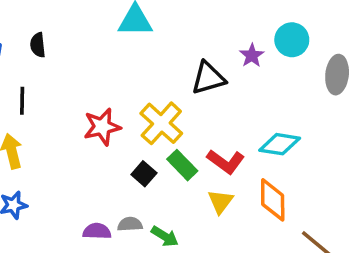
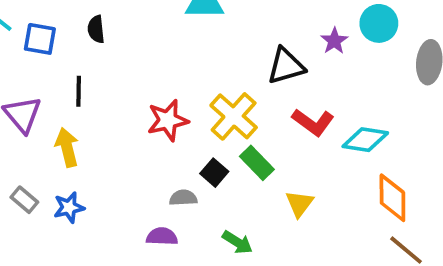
red L-shape: (226, 162) -> (313, 122), moved
orange diamond: (273, 200) -> (392, 198), moved
gray semicircle: (130, 224) -> (183, 198), moved

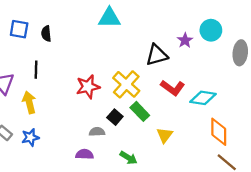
blue square: (40, 39) -> (19, 29), moved

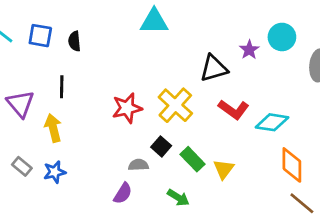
green rectangle: (140, 111) -> (192, 159), moved
purple semicircle: (85, 154) -> (123, 193), turned 120

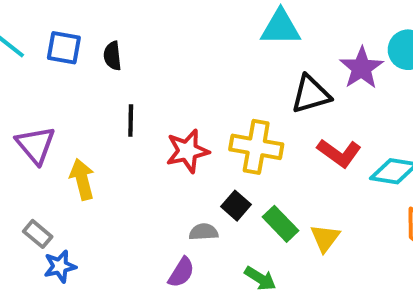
cyan triangle: (154, 21) -> (281, 27), moved
purple star: (249, 50) -> (361, 68), size x1.5
black line: (62, 87) -> (131, 121), moved
yellow cross: (175, 105) -> (256, 147), turned -32
blue star: (55, 172) -> (60, 266), moved

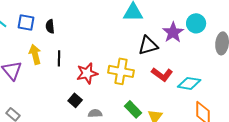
yellow arrow: (82, 179) -> (35, 54), moved
black square: (236, 206) -> (75, 100), moved

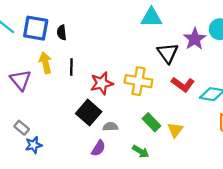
blue square: (26, 22) -> (36, 28), size x1.4
black triangle: (148, 45) -> (168, 53), turned -50
black square: (75, 100) -> (89, 113), size x1.6

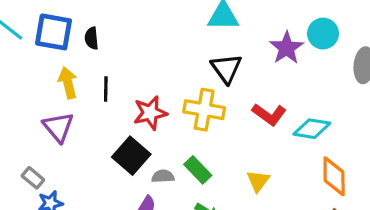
black triangle: (168, 53) -> (226, 68), moved
purple triangle: (21, 80) -> (58, 127), moved
green rectangle: (151, 122) -> (198, 170), moved

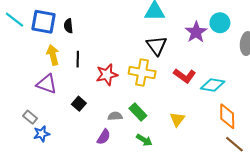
purple triangle: (58, 127) -> (47, 84), turned -30
black square: (131, 156) -> (79, 104), moved, size x0.6

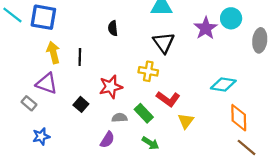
black semicircle: (68, 26) -> (113, 28), moved
yellow cross: (142, 73) -> (148, 71), size x0.7
red star: (107, 75) -> (111, 87), moved
red L-shape: (185, 76) -> (168, 99), moved
gray rectangle: (30, 117) -> (29, 103), moved

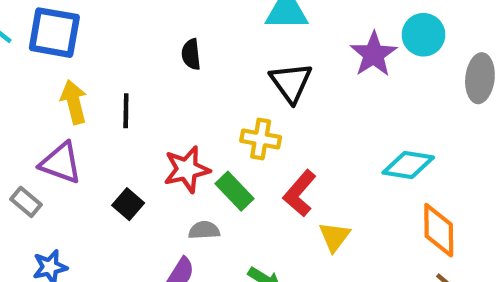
red L-shape: (168, 99) -> (300, 193), turned 95
green rectangle: (144, 113) -> (235, 191), moved

